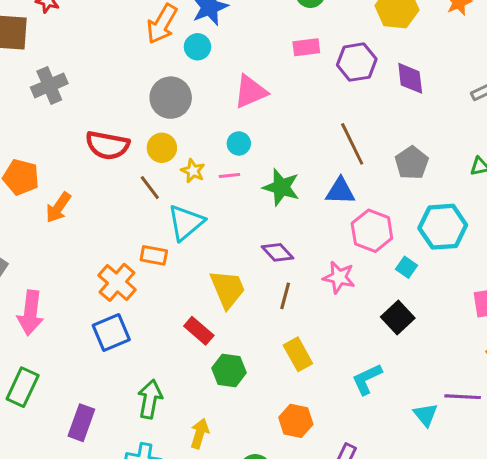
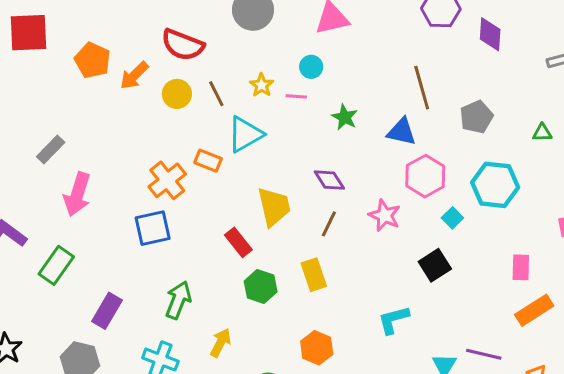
yellow circle: (162, 148) -> (177, 94), moved
green star: (281, 187) -> (345, 117), size x0.7
orange arrow: (58, 208) -> (134, 76), moved
yellow rectangle: (298, 354) -> (314, 275), moved

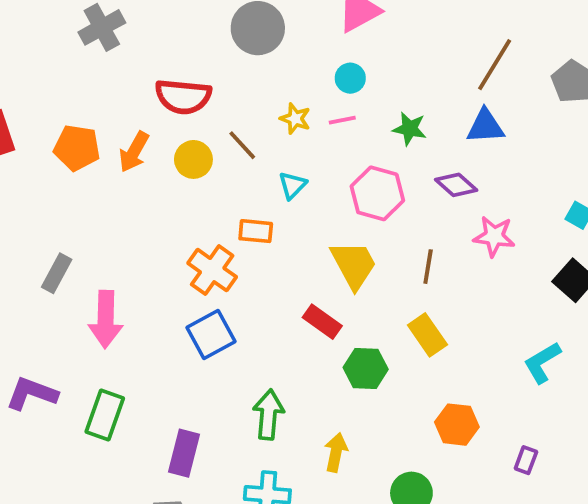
brown line: (422, 88) -> (495, 65), turned 63
cyan triangle: (245, 134) -> (292, 185), size x0.6
pink hexagon: (425, 176) -> (377, 193), moved
purple diamond: (329, 180) -> (456, 185), moved

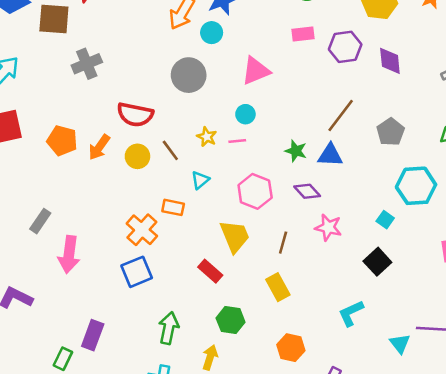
green star: (410, 129) -> (296, 151), moved
green hexagon: (366, 368) -> (231, 320), moved
green rectangle: (105, 415) -> (63, 359), moved, size x0.7
purple rectangle: (184, 453) -> (93, 335), moved

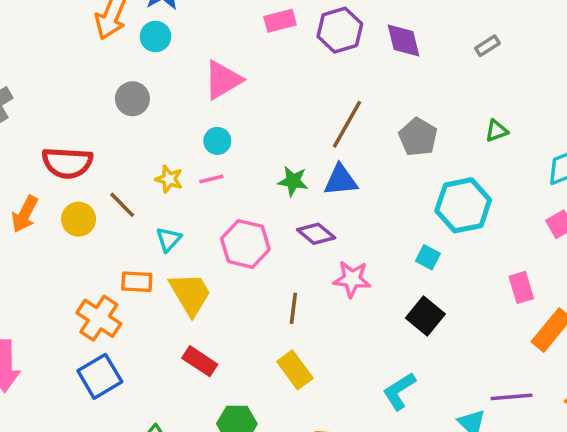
gray circle: (189, 75) -> (132, 99), size x0.7
yellow trapezoid: (235, 236) -> (190, 294), moved

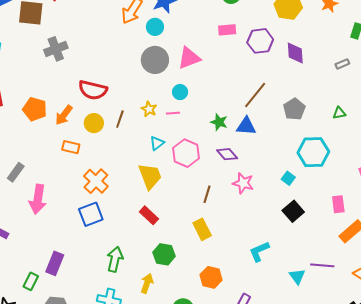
gray circle: (132, 99) -> (155, 60), moved, size x1.4
brown line: (122, 205) -> (120, 119), turned 54
cyan triangle: (169, 239) -> (157, 143), moved
orange rectangle: (137, 282) -> (71, 147), moved
black square: (425, 316) -> (293, 211), moved

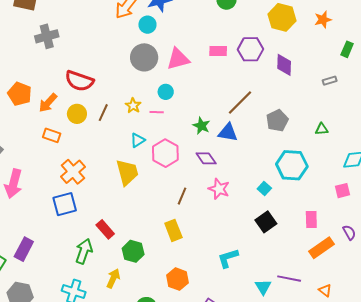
pink rectangle: (227, 30) -> (218, 51), moved
red rectangle: (149, 215) -> (105, 229), moved

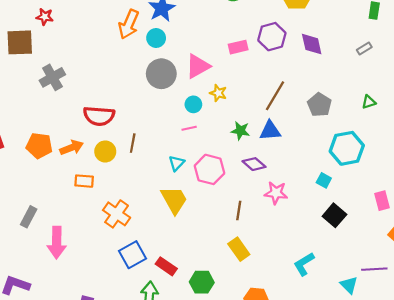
orange arrow: (48, 103) -> (72, 148), turned -140
yellow star: (133, 106) -> (218, 93), moved
blue square: (65, 204) -> (132, 255), moved

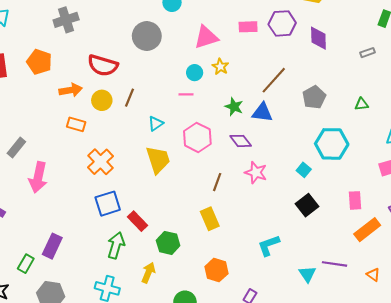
gray circle: (161, 74) -> (147, 36), moved
orange pentagon: (39, 146) -> (39, 62), moved
cyan triangle: (177, 163) -> (156, 123), moved

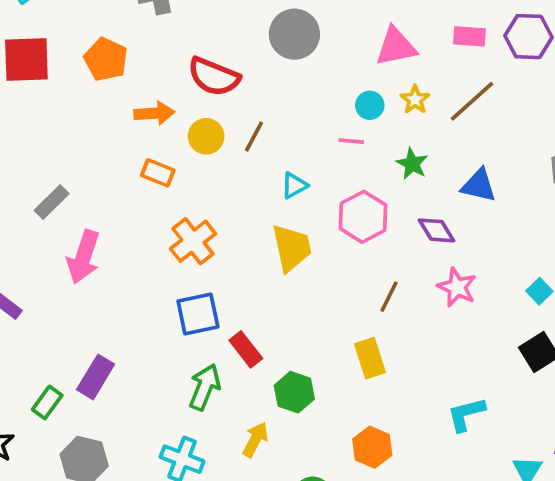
brown line: (274, 80) -> (472, 101), moved
green star: (234, 107) -> (412, 164), moved

